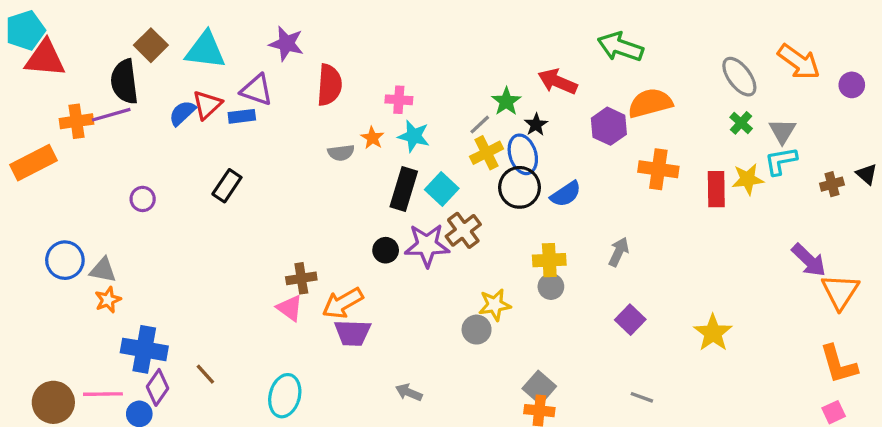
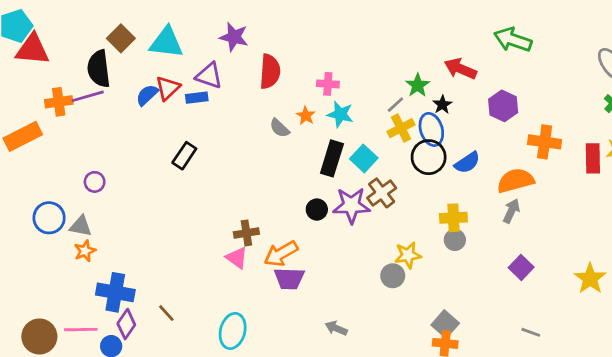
orange semicircle: (650, 103) -> (516, 181), moved
gray semicircle: (341, 153) -> (280, 128), turned 50
purple circle: (143, 199) -> (95, 182), moved

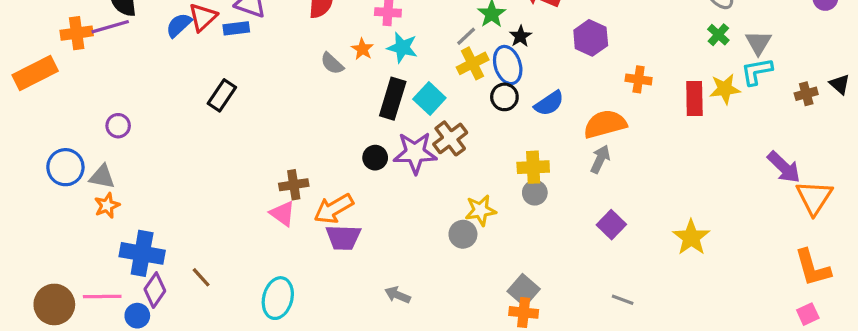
orange cross: (545, 142) -> (639, 79), size x0.7
black circle: (429, 157) -> (504, 97), size x0.7

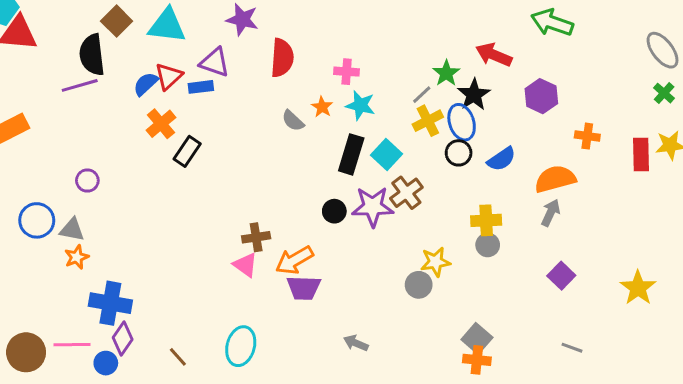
orange cross: (77, 33) -> (161, 124), moved, turned -32
black star: (520, 36) -> (474, 95), size x1.5
brown line: (201, 277) -> (178, 357), moved

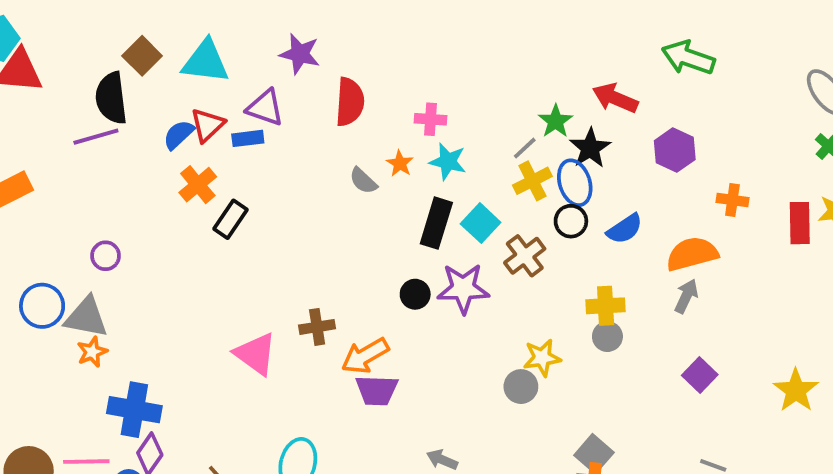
brown cross: (406, 193) -> (525, 256), moved
gray triangle: (72, 230) -> (86, 317), size x1.4
pink triangle: (245, 265) -> (256, 354), moved, size x1.4

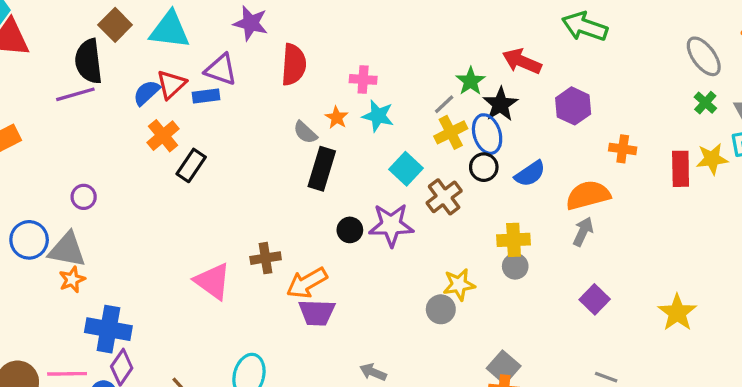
black rectangle: (436, 223) -> (322, 169), moved

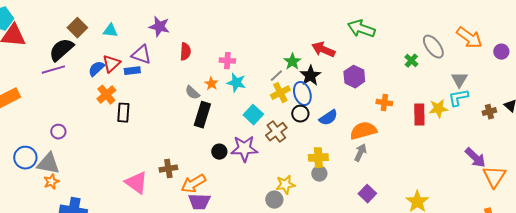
cyan triangle: (170, 30) -> (110, 31), size x0.6
black semicircle: (89, 61) -> (61, 50), turned 56
red semicircle: (294, 65) -> (185, 52), size x0.7
green cross: (705, 103) -> (411, 61), moved
black rectangle: (191, 165) -> (123, 113), turned -30

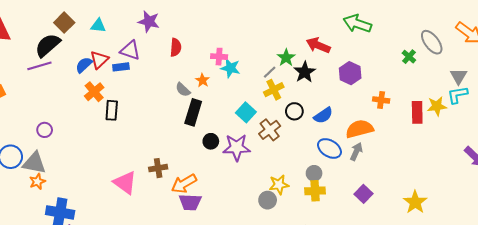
cyan star: (236, 83) -> (230, 68), moved
blue ellipse: (302, 94) -> (329, 148), moved, turned -40
black circle: (219, 152) -> (211, 141), moved
yellow cross: (318, 158) -> (315, 191), moved

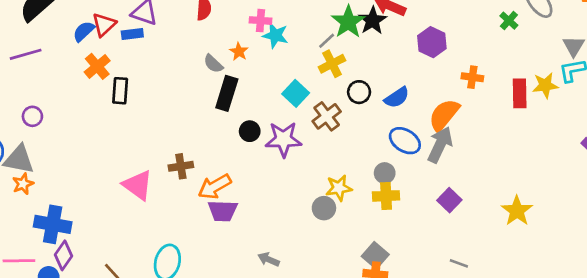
green star: (286, 58) -> (348, 22), size x1.4
purple line: (39, 66) -> (26, 54), moved
black star: (305, 72) -> (373, 21), moved
orange semicircle: (359, 129) -> (444, 115), turned -36
gray arrow: (356, 152) -> (440, 145), size x1.5

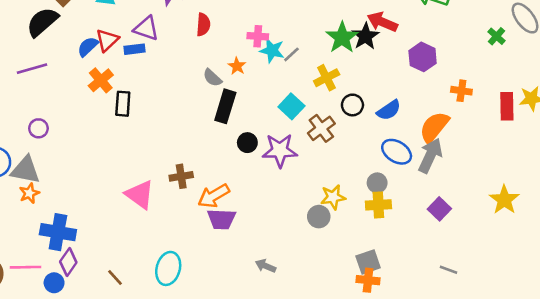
gray line: (327, 41) -> (291, 54), moved
yellow star: (517, 211) -> (504, 200), moved
gray square: (375, 255) -> (368, 262), turned 30

